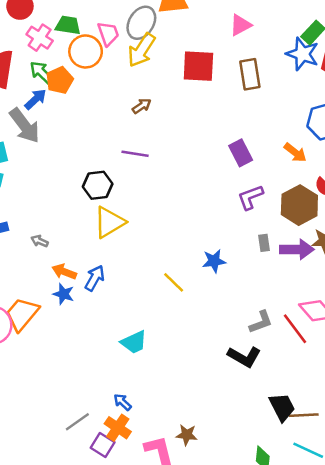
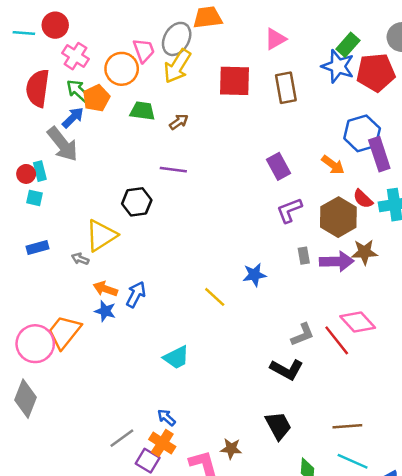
green trapezoid: (68, 25) -> (142, 111), moved
yellow triangle: (109, 222) -> (101, 235), moved
black trapezoid: (282, 407) -> (278, 426), moved

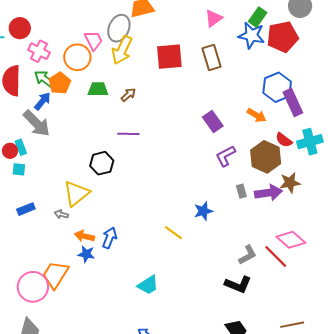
pink triangle: (275, 39) -> (214, 18), moved

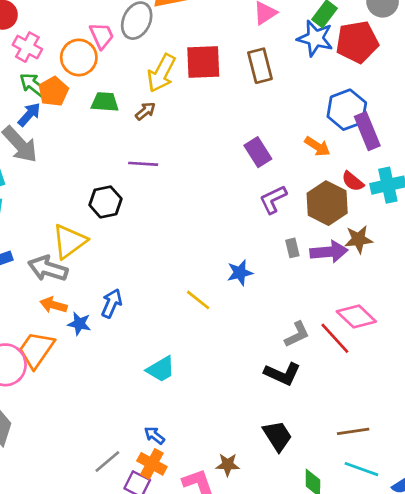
yellow arrow: (122, 50) -> (161, 73), moved
gray arrow: (61, 214) -> (48, 269), size x2.0
orange arrow: (84, 236) -> (54, 305), moved

